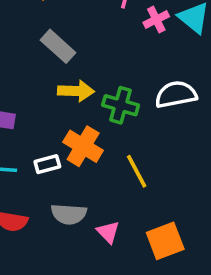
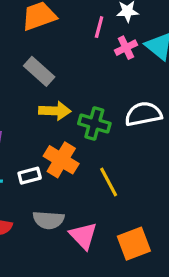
pink triangle: (108, 232) -> (83, 236), size x1.4

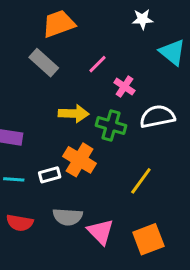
pink line: (99, 27) -> (98, 64), moved, turned 30
pink cross: (126, 48) -> (124, 87), moved, turned -30
gray rectangle: (39, 71) -> (44, 63), moved
yellow line: (109, 182) -> (141, 181), moved, turned 64

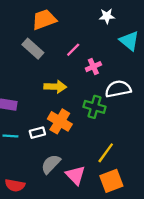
pink cross: (124, 87) -> (93, 67), turned 32
green cross: (111, 125) -> (95, 107), moved
yellow line: (141, 181) -> (106, 153), moved
gray semicircle: (68, 217) -> (51, 164), turned 130
red semicircle: (20, 223) -> (15, 185), moved

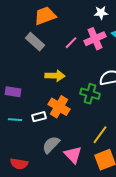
pink cross: (93, 67) -> (95, 39), moved, size x1.5

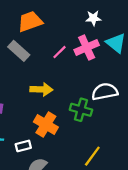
white rectangle: (39, 117) -> (23, 146), moved

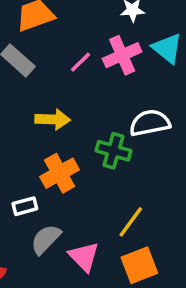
orange cross: (46, 124) -> (60, 173), turned 30

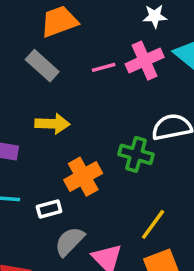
pink line: (80, 62) -> (104, 67), turned 30
yellow arrow: (53, 119) -> (52, 124), moved

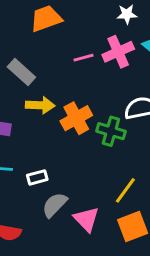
gray rectangle: (42, 66) -> (21, 72), moved
orange cross: (83, 177) -> (76, 118), moved

